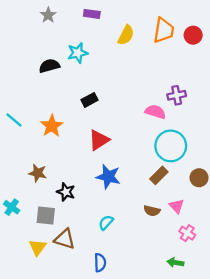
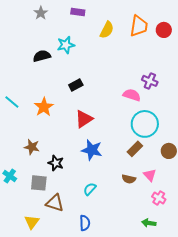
purple cross: (177, 95) -> (150, 81), turned 35
yellow triangle: (38, 247) -> (32, 222), moved

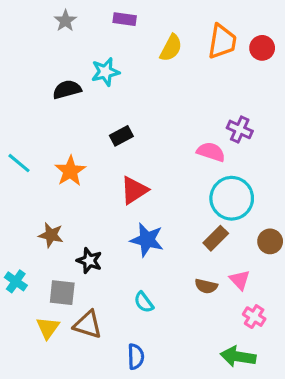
cyan semicircle: (90, 189) -> (144, 302), turned -80
yellow triangle: (32, 222) -> (48, 328), moved
green arrow: (149, 223) -> (238, 357), size x1.5

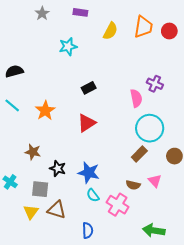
black semicircle: (67, 89) -> (14, 71), moved
black rectangle: (121, 136) -> (89, 88), moved
pink semicircle: (211, 152) -> (136, 98), turned 60
blue star: (147, 240) -> (89, 173), moved
pink cross: (254, 317) -> (118, 205), moved, size x1.5

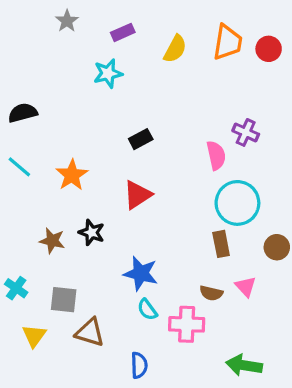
purple rectangle: (80, 12) -> (123, 32), moved, turned -32
brown rectangle: (139, 154) -> (221, 244), turned -56
black star: (58, 168) -> (92, 232), moved
pink cross: (118, 205) -> (187, 324), turned -30
yellow triangle: (31, 212) -> (34, 336), moved

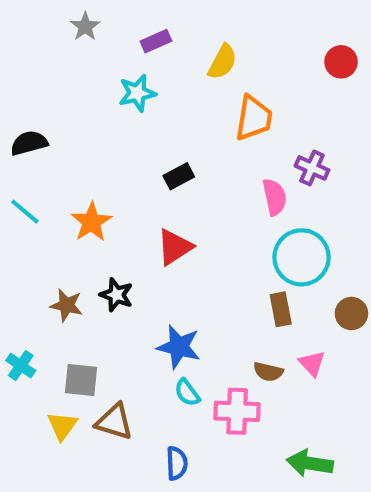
orange trapezoid: (228, 42) -> (254, 118), moved
yellow triangle: (34, 336) -> (62, 426), moved

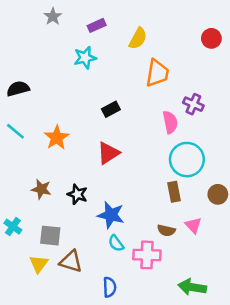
black star: (116, 295) -> (77, 194), moved

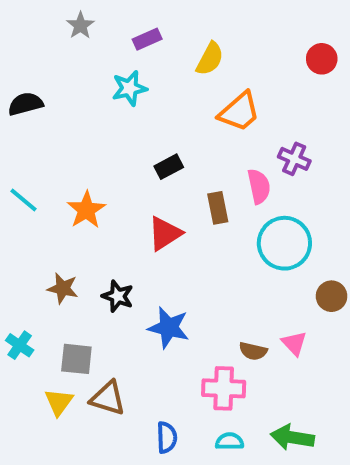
orange trapezoid: (157, 73) -> (239, 112), turned 40
black semicircle: (18, 89) -> (25, 104), moved
brown rectangle: (174, 192) -> (218, 208), moved
cyan semicircle: (116, 243) -> (230, 441), moved, turned 126

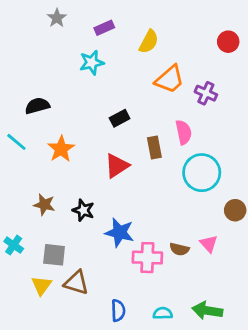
black semicircle: (25, 104) -> (37, 106), moved
purple cross: (294, 159) -> (206, 93), moved
pink cross: (224, 388) -> (147, 258), moved

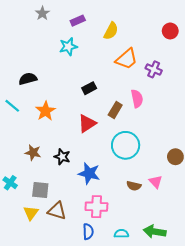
brown rectangle: (154, 148) -> (115, 110), turned 42
cyan circle: (202, 173) -> (126, 145), moved
pink cross: (147, 258) -> (96, 207), moved

